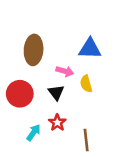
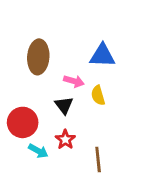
red circle: (20, 94) -> (23, 122), moved
cyan arrow: (34, 133) -> (38, 151), turned 84

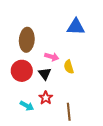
blue triangle: (102, 56) -> (76, 27), moved
red circle: (23, 122) -> (22, 71), moved

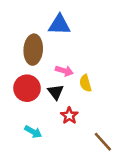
blue triangle: (76, 27) -> (59, 25), moved
red star: (46, 98) -> (69, 116), moved
brown line: (69, 112) -> (103, 142), moved, turned -36

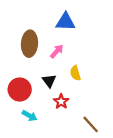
blue triangle: (59, 25) -> (66, 22), moved
pink arrow: (64, 71) -> (57, 51), moved, turned -64
red circle: (27, 88) -> (20, 90), moved

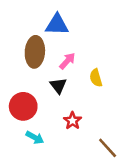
blue triangle: (66, 22) -> (57, 25), moved
yellow semicircle: (75, 73) -> (96, 78), moved
black triangle: (49, 81) -> (58, 86), moved

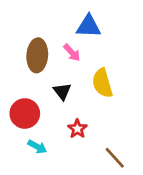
blue triangle: (57, 25) -> (88, 26), moved
pink arrow: (67, 61) -> (72, 53), moved, turned 96
yellow semicircle: (96, 78) -> (102, 83), size x1.5

